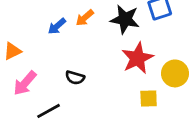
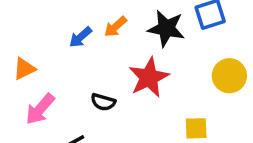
red star: (137, 58) -> (149, 77), moved
yellow circle: (175, 73) -> (229, 76), moved

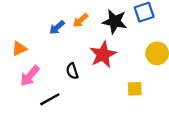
black semicircle: (103, 102) -> (72, 71), turned 56

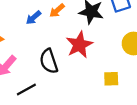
black semicircle: (72, 71) -> (49, 61), size x1.5

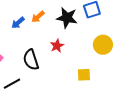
red star: (79, 45) -> (57, 46), size x0.6

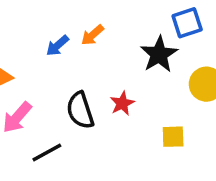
black star: (67, 18) -> (159, 54), moved, turned 30
red star: (57, 46) -> (122, 103), moved

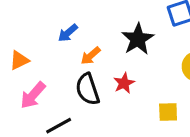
orange arrow: (92, 35) -> (91, 56), moved
black star: (159, 54) -> (138, 39), moved

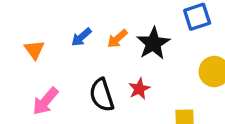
orange arrow: (91, 56) -> (117, 39), moved
orange triangle: (19, 60) -> (34, 50), moved, turned -40

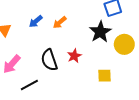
black star: (153, 43) -> (100, 32), moved

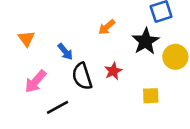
blue arrow: (36, 21) -> (65, 52), moved, turned -88
orange arrow: (60, 22) -> (107, 27), moved

